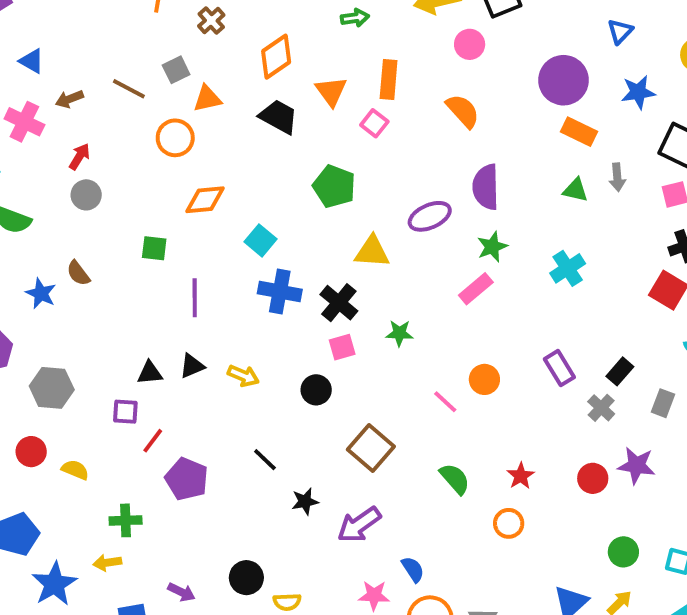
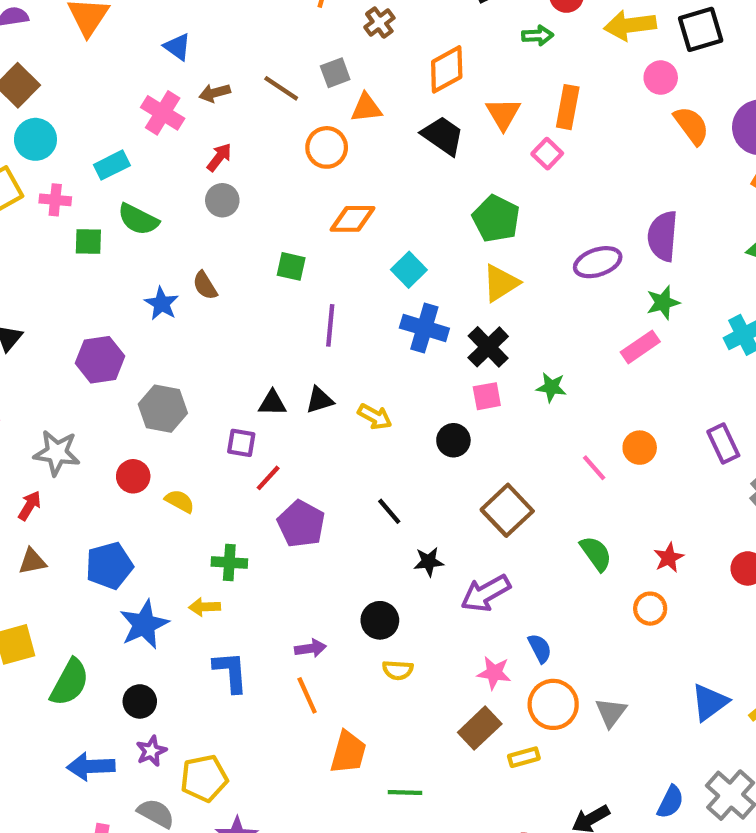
orange semicircle: (463, 111) -> (691, 126), moved
yellow triangle: (372, 252) -> (501, 283), moved, turned -42
black circle: (246, 578) -> (380, 620), moved
purple arrow: (181, 592) -> (311, 648), moved, turned -40

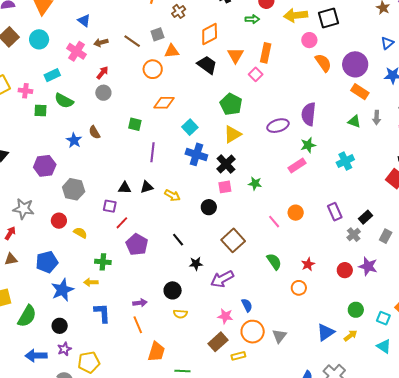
cyan circle: (35, 139) -> (39, 39), moved

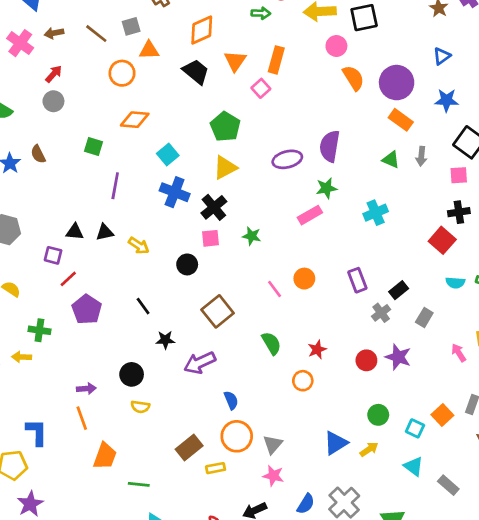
blue L-shape: (102, 313) -> (37, 432), moved
pink star: (225, 316) -> (273, 476), moved

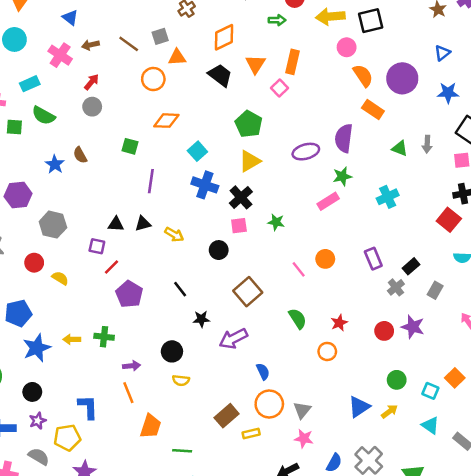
orange rectangle: (401, 120) -> (373, 110), moved
green cross: (39, 330) -> (104, 337), moved

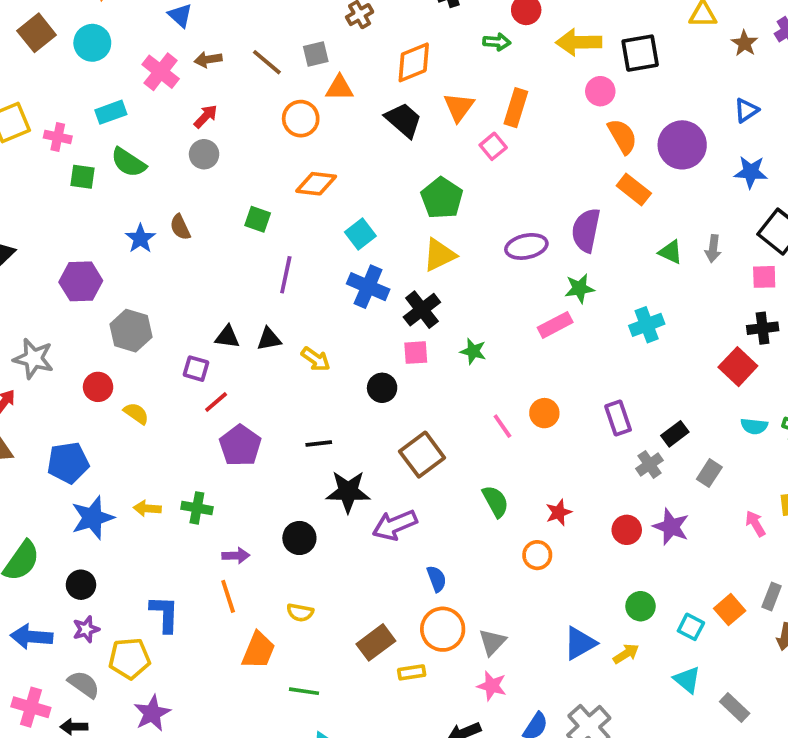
black line: (180, 289) -> (319, 444), turned -63
black star: (201, 319) -> (348, 492), size x1.6
yellow semicircle: (181, 380) -> (300, 612), moved

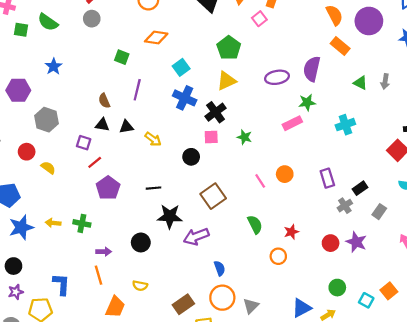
brown semicircle: (180, 227) -> (104, 101), moved

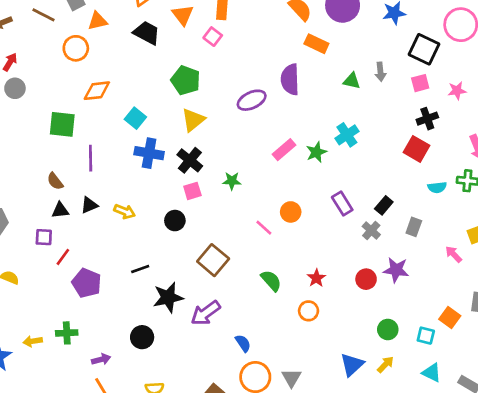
green square: (122, 57) -> (62, 124), size x1.5
green star: (307, 102) -> (316, 152), moved

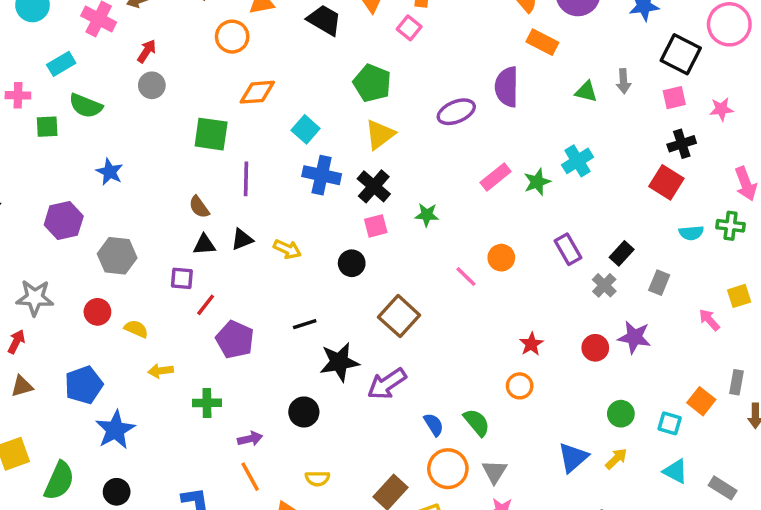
green semicircle: (271, 281) -> (477, 422), moved
yellow arrow: (33, 341) -> (161, 371), moved

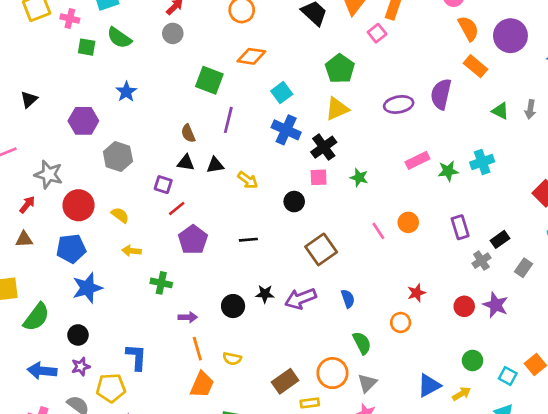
red circle: (97, 312) -> (79, 205), moved, size x1.5
black star: (339, 362) -> (265, 294), moved, size x0.6
blue semicircle: (434, 425) -> (348, 299), moved
orange line: (250, 477) -> (197, 349), moved

